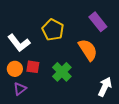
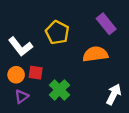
orange semicircle: (88, 50) -> (95, 54), turned -65
green cross: (62, 72) -> (59, 90), moved

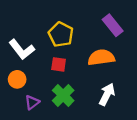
red square: (36, 73) -> (59, 64), moved
white arrow: (114, 94) -> (107, 94), moved
purple triangle: (22, 96) -> (32, 102), moved

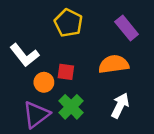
yellow pentagon: (61, 34) -> (68, 23), moved
orange circle: (17, 79) -> (44, 82), moved
purple triangle: (32, 102) -> (36, 115), size x1.6

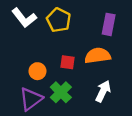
purple rectangle: (127, 28) -> (109, 24), turned 50
white L-shape: (25, 55) -> (24, 18), moved
red square: (66, 72) -> (68, 62), moved

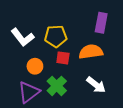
white L-shape: (24, 18) -> (23, 37), moved
yellow pentagon: (59, 20) -> (56, 36), moved, turned -30
white arrow: (103, 91) -> (96, 85), turned 102

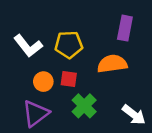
red square: (63, 58) -> (69, 79), moved
white arrow: (96, 85) -> (134, 115), moved
green cross: (57, 86) -> (84, 106), moved

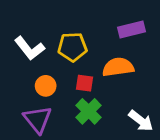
purple rectangle: (125, 28) -> (131, 30), turned 65
red square: (69, 79) -> (85, 83), moved
purple triangle: (36, 113) -> (38, 119), turned -32

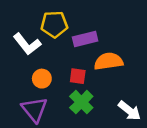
purple rectangle: (131, 30) -> (85, 39), moved
yellow pentagon: (72, 47) -> (54, 24), moved

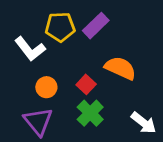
purple rectangle: (85, 39) -> (96, 26), moved, turned -30
orange semicircle: (109, 61) -> (120, 68), turned 32
red square: (78, 76) -> (86, 84), turned 35

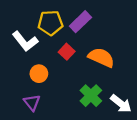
red square: (86, 84) -> (67, 52), moved
green cross: (90, 113) -> (91, 96), moved
purple triangle: (38, 121) -> (32, 103), size x0.7

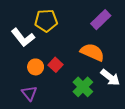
purple rectangle: (80, 22) -> (101, 20), moved
red square: (67, 52) -> (56, 65), moved
white arrow: (121, 104) -> (110, 77), moved

